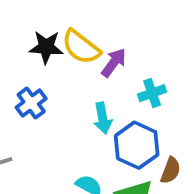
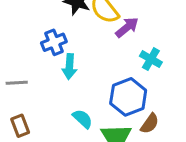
cyan cross: (152, 93) -> (151, 59), turned 35
cyan arrow: (103, 118) -> (69, 67), moved

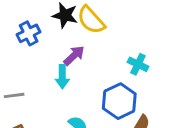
purple arrow: (127, 27) -> (74, 56), moved
blue cross: (54, 42) -> (29, 33), moved

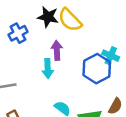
purple arrow: (74, 56) -> (57, 50), turned -48
blue hexagon: (119, 101) -> (97, 69), moved

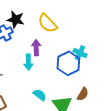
black star: (48, 17) -> (16, 20), moved

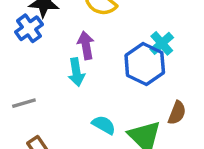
cyan cross: (80, 53) -> (162, 43), turned 32

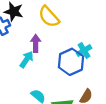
cyan arrow: (76, 72) -> (27, 59), turned -147

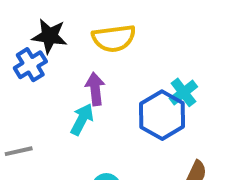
yellow semicircle: (49, 17) -> (114, 38), turned -50

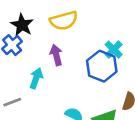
black star: (50, 36) -> (22, 25), turned 30
cyan arrow: (82, 119) -> (36, 78), moved

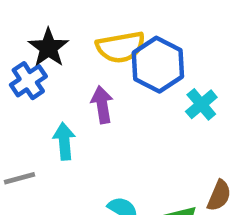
blue hexagon: (102, 66) -> (158, 65), moved
cyan arrow: (36, 78) -> (64, 141), turned -30

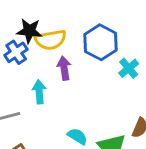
yellow semicircle: (121, 47) -> (50, 40), moved
black star: (48, 48) -> (29, 31), turned -30

